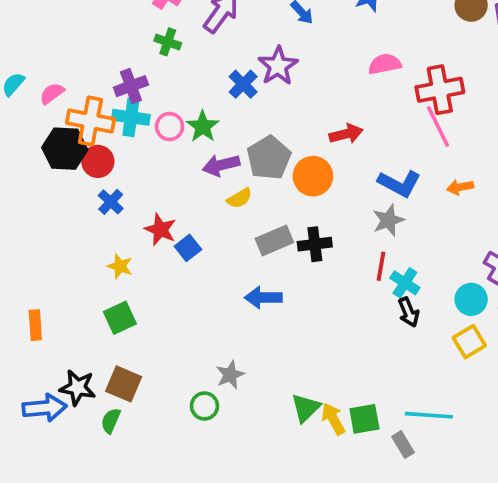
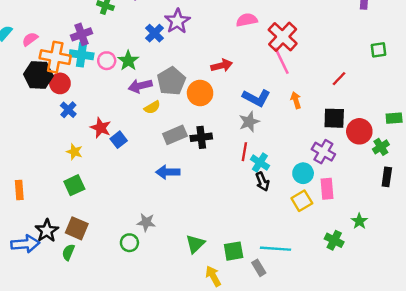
red cross: (440, 90) -> (283, 37), turned -36
orange arrow: (460, 187) -> (296, 100), turned 84
gray star: (230, 375) -> (146, 222), turned 30
black star: (78, 388) -> (47, 231), turned 30
yellow arrow: (333, 419) -> (213, 276), moved

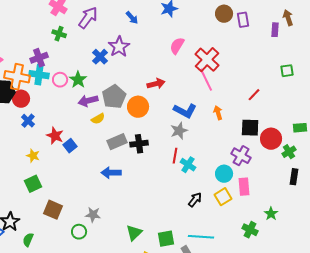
pink semicircle: (247, 20) -> (177, 46), turned -48
black arrow: (262, 182) -> (195, 200), moved, turned -119
brown square: (77, 228) -> (53, 210), moved

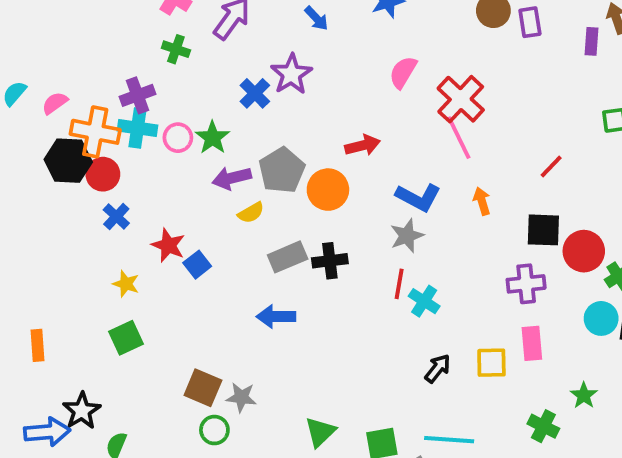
purple cross: (241, 156) -> (526, 284), turned -36
cyan circle: (224, 174) -> (601, 318), moved
yellow square: (223, 197) -> (491, 363), turned 30
brown square: (53, 210) -> (203, 388), moved

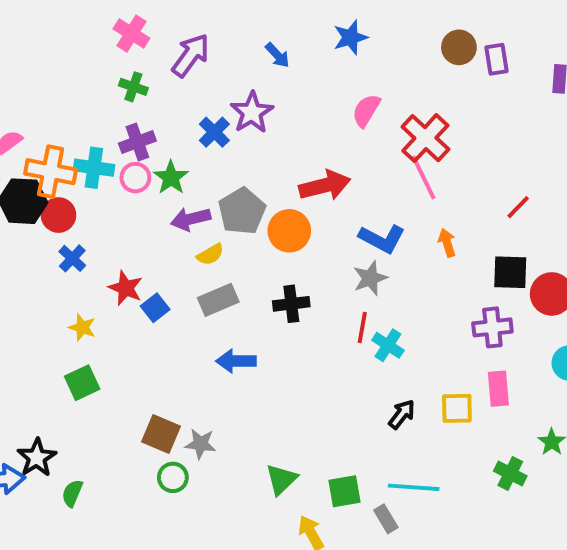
purple cross: (138, 95) -> (137, 142), moved
red arrow: (363, 145) -> (325, 185), size x1.4
gray rectangle: (288, 257) -> (218, 300), moved

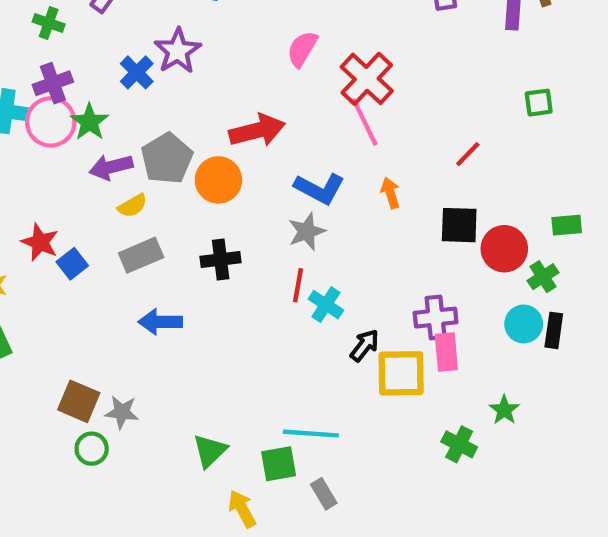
pink circle: (135, 178) -> (51, 122), size x1.5
purple cross: (492, 327) -> (436, 318), moved
yellow square: (457, 408) -> (401, 373), size x1.4
black arrow: (402, 414) -> (365, 345), moved
cyan line: (414, 487) -> (311, 434), moved

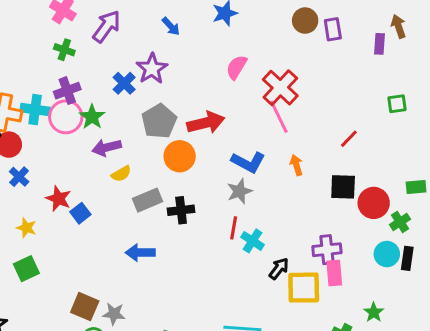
gray pentagon: (167, 158) -> (159, 121), moved
gray rectangle: (141, 255) -> (147, 200), moved

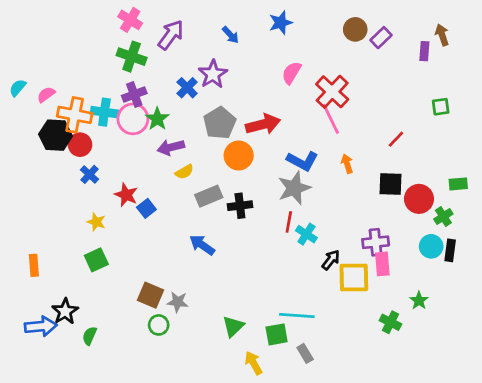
purple rectangle: (333, 29) -> (381, 38), turned 55
green cross: (64, 50) -> (132, 57), size x1.5
gray star: (239, 191) -> (294, 188), size x1.4
blue arrow: (140, 253) -> (202, 245), turned 35

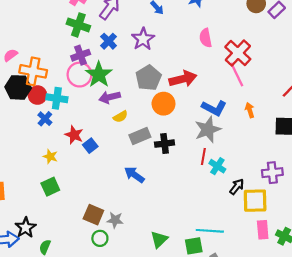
pink semicircle: (292, 73) -> (206, 38), turned -42
blue cross: (187, 88) -> (109, 41), moved
cyan cross: (104, 112) -> (57, 98), moved
green star: (157, 119) -> (99, 75), size x1.4
pink rectangle: (382, 264) -> (263, 230), moved

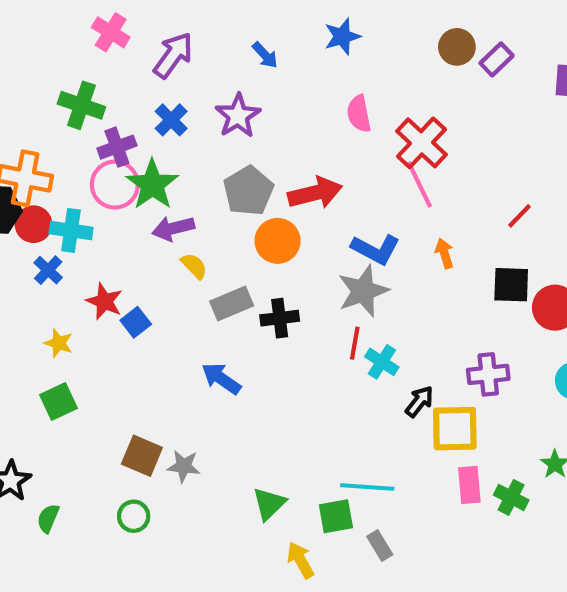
green cross: (78, 25) -> (81, 105), moved
yellow semicircle: (120, 117) -> (194, 266), turned -104
green circle: (100, 238) -> (134, 516), moved

